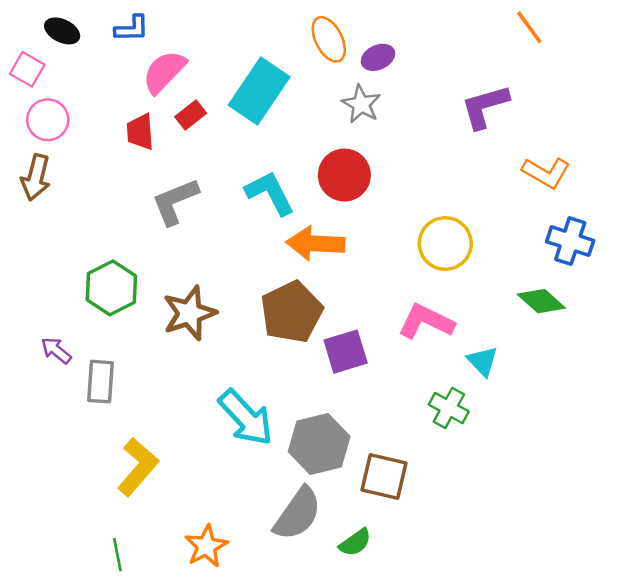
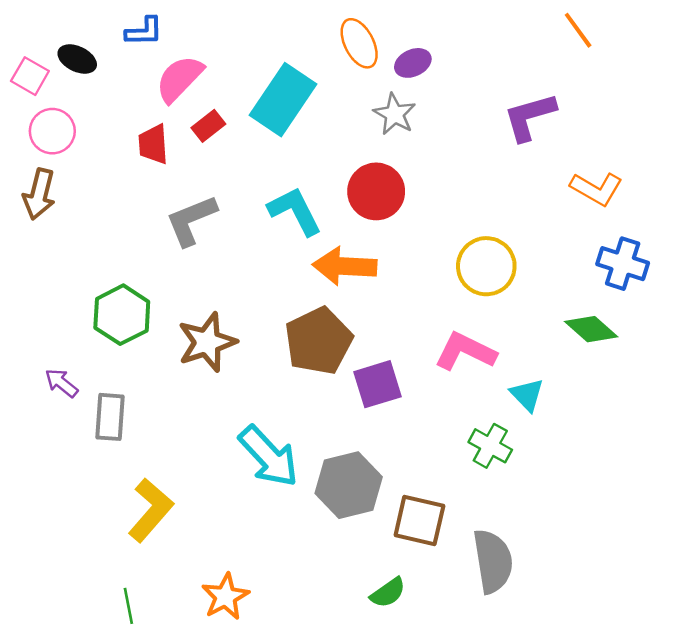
black ellipse: (62, 31) -> (77, 59), moved
gray semicircle: (298, 514) -> (493, 561), moved, turned -44

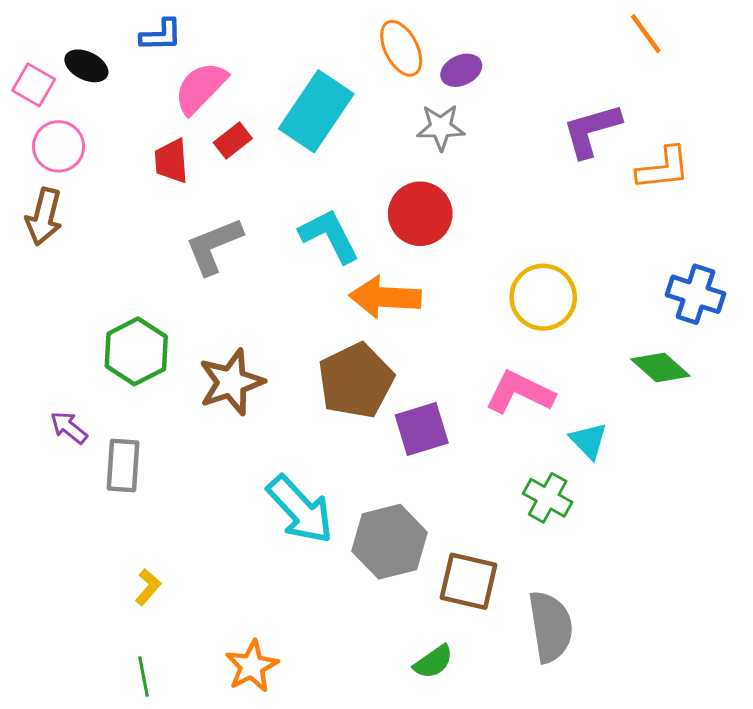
gray star: (395, 114) -> (441, 127), turned -30
orange L-shape: (596, 189) -> (663, 168), moved, turned -36
yellow L-shape: (151, 510) -> (148, 587), moved, size x0.5

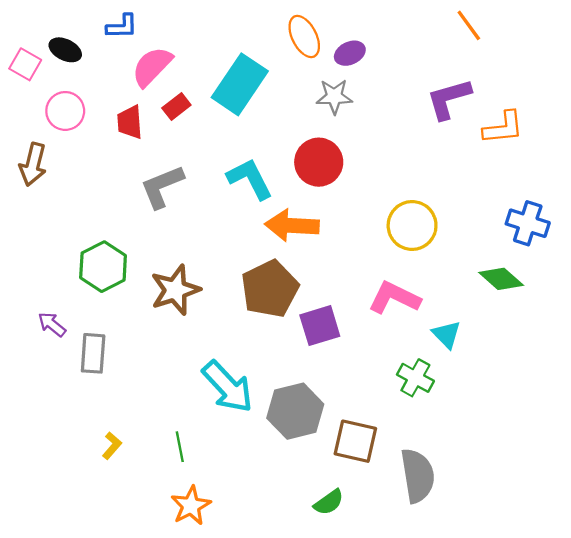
orange line: (646, 34) -> (469, 25), moved
pink circle: (59, 146) -> (65, 111), moved
green line: (143, 676) -> (180, 447), moved

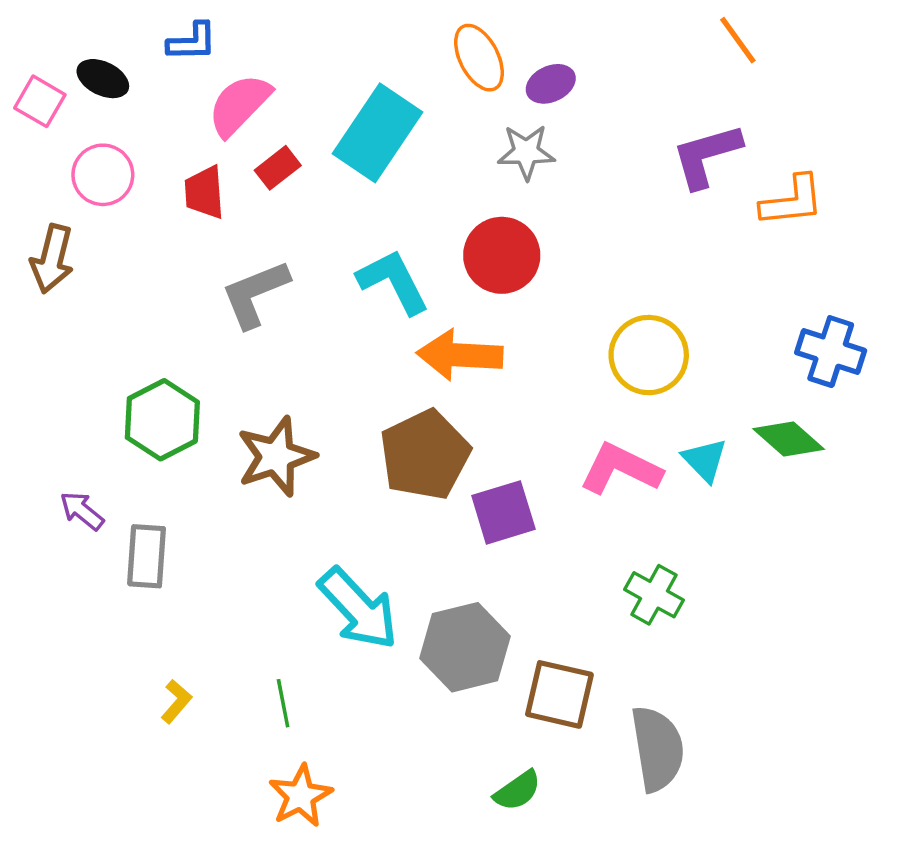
cyan triangle: (447, 334) -> (705, 460), moved

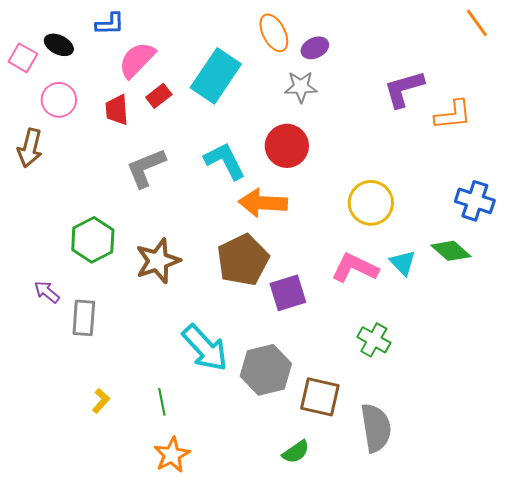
orange line: (738, 40) -> (477, 23), moved

